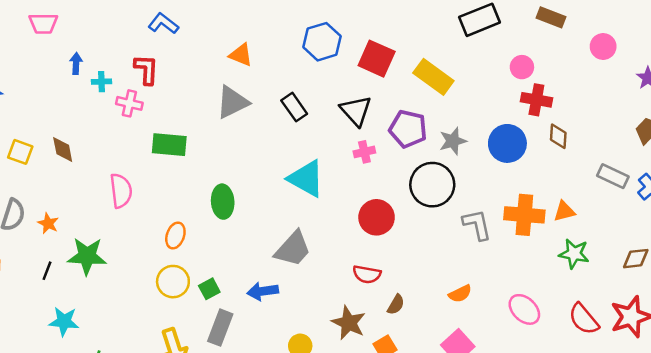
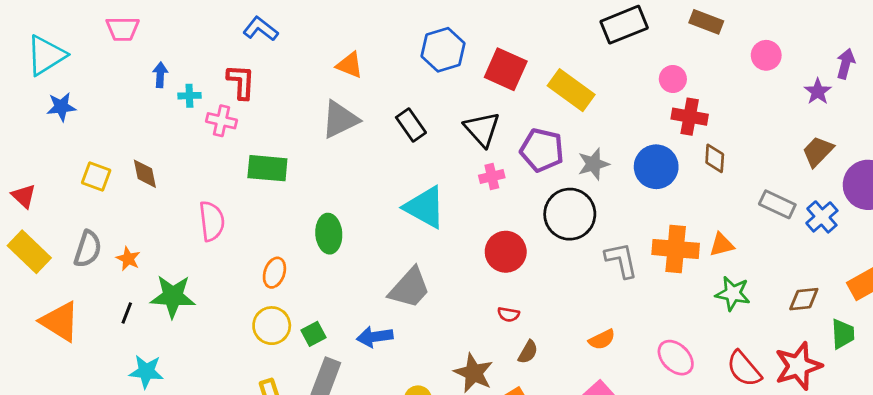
red semicircle: (367, 274) -> (508, 314), moved, size x0.7

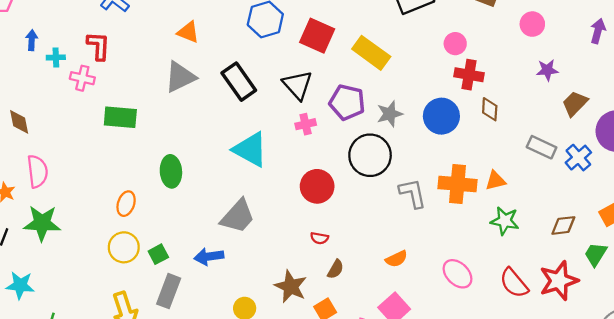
purple star: (818, 92) -> (547, 70), moved, turned 30
black rectangle: (411, 125) -> (239, 82), size x1.4
pink semicircle: (212, 221) -> (37, 171), moved
green trapezoid: (843, 334) -> (596, 254), turned -145

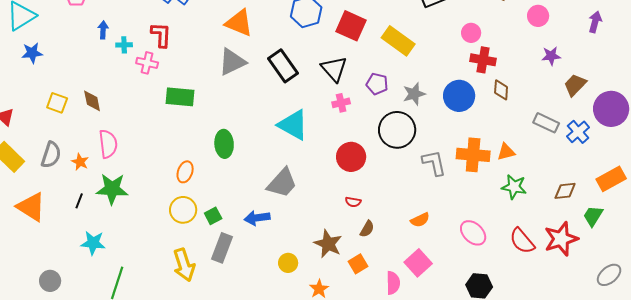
orange triangle: (188, 32) -> (239, 23), size x1.4
purple pentagon: (347, 102) -> (377, 84), size x0.7

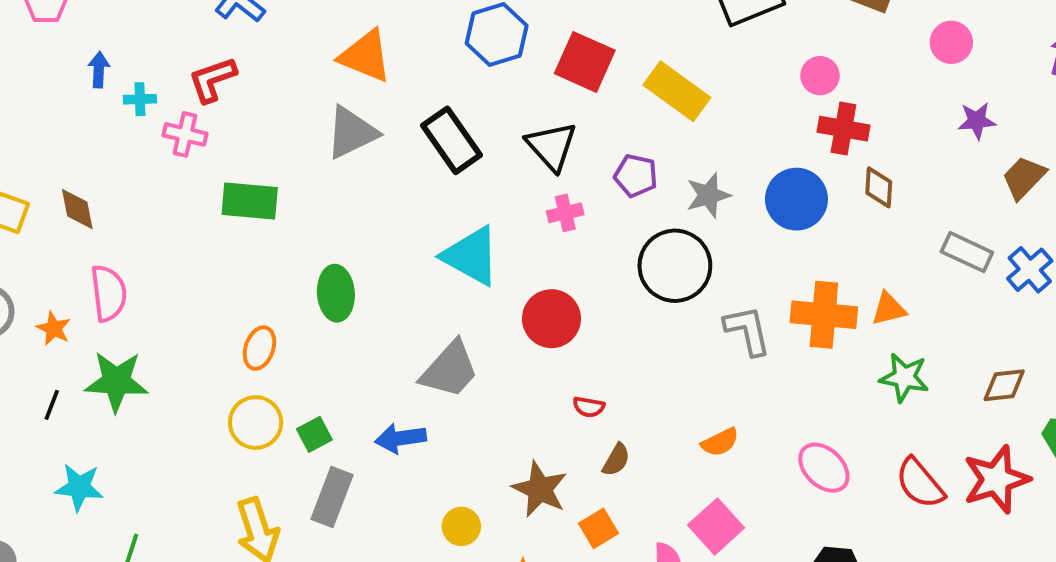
red L-shape: (161, 35) -> (212, 80), turned -112
red circle: (351, 157) -> (551, 319), moved

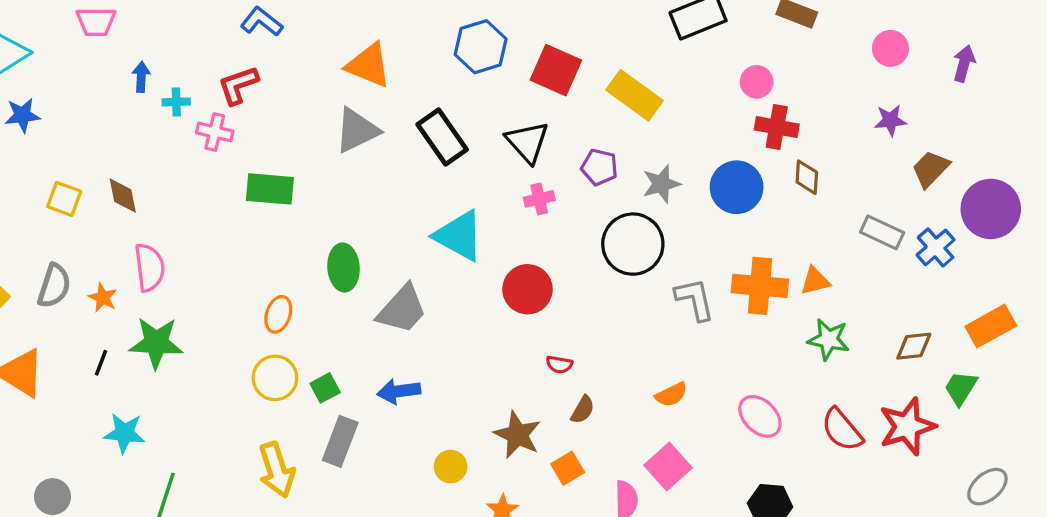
pink circle: (951, 42) -> (890, 48), moved
gray trapezoid: (450, 370) -> (402, 309), moved

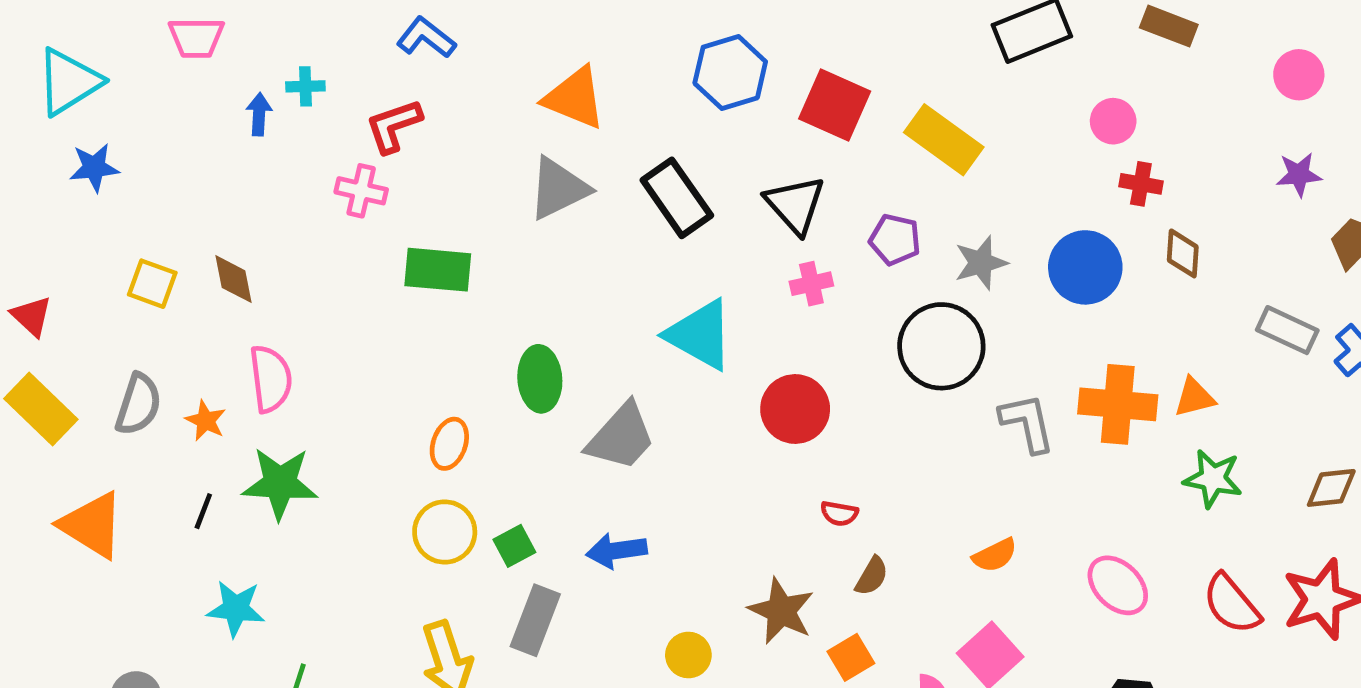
cyan cross: (176, 102) -> (305, 86), moved
red cross: (777, 127) -> (1141, 184), size x0.7

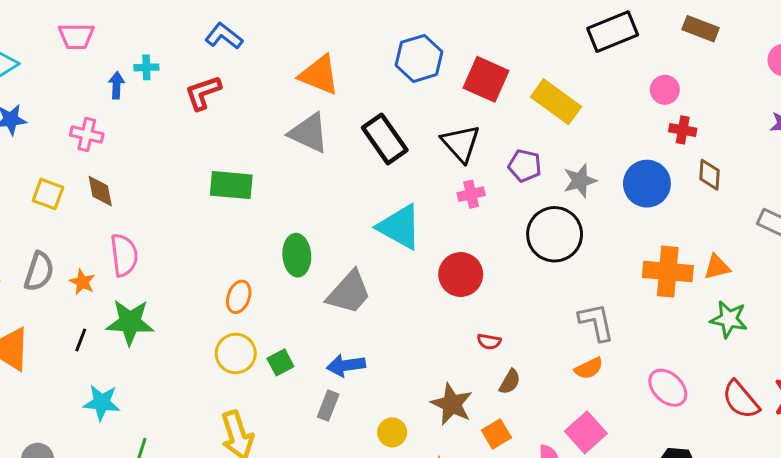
gray triangle: (558, 188) -> (309, 133), turned 51
pink cross: (361, 191) -> (87, 134), moved
gray L-shape: (1027, 423) -> (596, 322), moved
gray rectangle: (535, 620) -> (328, 406), moved, size x0.7

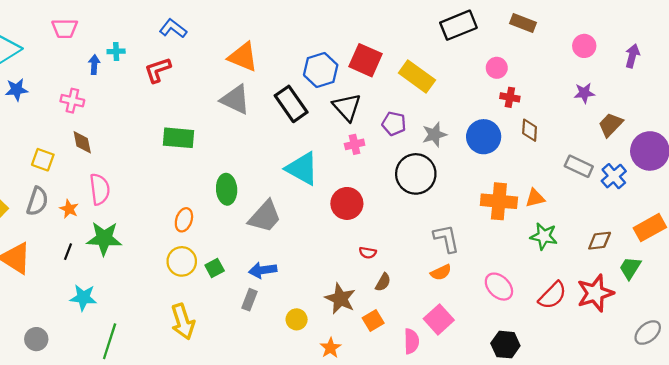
blue hexagon: (419, 58) -> (321, 70), moved
yellow square: (48, 194) -> (43, 160), moved
red semicircle: (741, 400) -> (553, 295), turned -96

